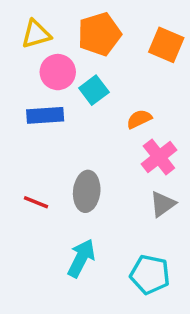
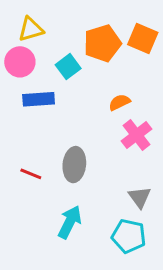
orange pentagon: (99, 34) -> (102, 43), moved
pink circle: (58, 72) -> (20, 62), moved
cyan square: (94, 90) -> (68, 67), moved
gray triangle: (163, 204) -> (140, 197), moved, turned -30

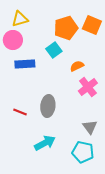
cyan square: (68, 67) -> (54, 50), moved
cyan arrow: (70, 222) -> (45, 143), turned 35

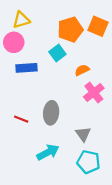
gray triangle: (90, 127) -> (83, 134), moved

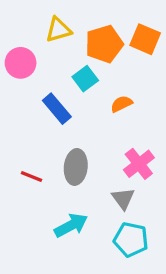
yellow triangle: (21, 20) -> (58, 30), moved
blue rectangle: (27, 68) -> (57, 109), moved, turned 54
pink cross: (94, 92) -> (139, 164), moved

